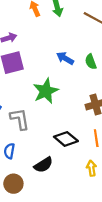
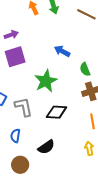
green semicircle: (91, 62) -> (85, 69), moved
black diamond: (66, 139) -> (57, 112), moved, turned -35

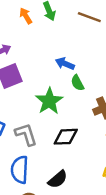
green semicircle: (85, 69) -> (77, 83), moved
blue semicircle: (15, 136) -> (20, 170), size x1.6

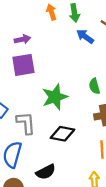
blue arrow: (65, 64) -> (85, 36), moved
green semicircle: (77, 83) -> (94, 86), moved

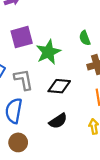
purple square: (23, 65) -> (22, 37), moved
black semicircle: (46, 172) -> (58, 121), moved

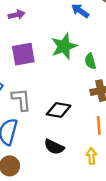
green star: (48, 52) -> (64, 46), moved
black semicircle: (58, 121) -> (54, 147), turned 54

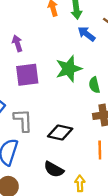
purple arrow: (16, 15) -> (17, 43), moved, turned -98
yellow arrow: (92, 156) -> (80, 183), moved

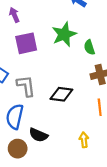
black semicircle: (54, 169) -> (38, 135), moved

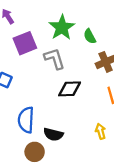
gray L-shape: (26, 86) -> (54, 59), moved

